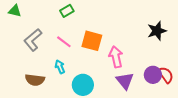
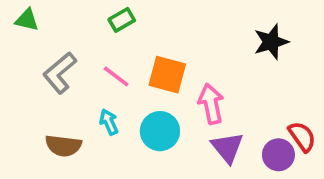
black star: (157, 31) -> (271, 42), moved
purple circle: (153, 75) -> (278, 155), moved
cyan circle: (83, 85) -> (160, 131), moved

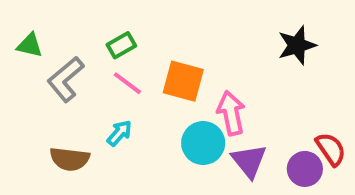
green triangle: (27, 20) -> (30, 45), moved
green rectangle: (122, 20) -> (121, 45), moved
cyan arrow: (109, 122) -> (119, 133), turned 65
cyan circle: (160, 131) -> (203, 143), moved

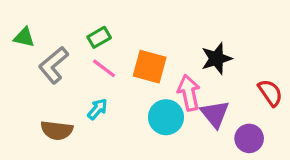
black star: (297, 45) -> (217, 59), moved
red semicircle: (331, 149) -> (270, 93), moved
purple triangle: (249, 161) -> (215, 114), moved

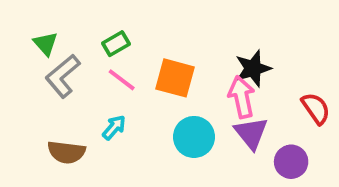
green triangle: (24, 37) -> (45, 44), moved, turned 35
pink arrow: (189, 93) -> (242, 97), moved

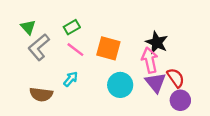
black star: (253, 68) -> (157, 42), turned -30
red semicircle: (316, 108) -> (176, 78), moved

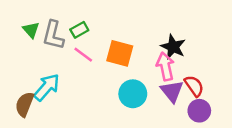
gray L-shape: (39, 47) -> (53, 35), moved, turned -36
cyan arrow: (71, 79) -> (47, 87), moved, size x1.6
brown semicircle: (41, 94) -> (25, 104), moved, turned 105

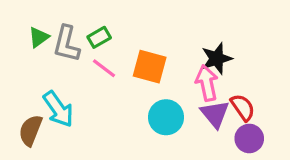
green triangle: (31, 30) -> (39, 37), turned 36
black star: (173, 47) -> (217, 59), turned 30
cyan arrow: (47, 87) -> (58, 109), turned 104

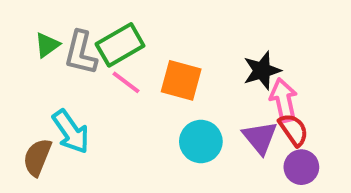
green rectangle: (99, 37) -> (120, 45), size x1.6
pink arrow: (207, 83) -> (284, 100), moved

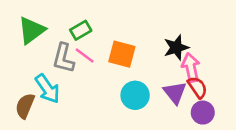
green triangle: (47, 45) -> (32, 30), size x1.6
green rectangle: (120, 45) -> (81, 30), size x0.7
gray L-shape: (81, 53) -> (63, 58), moved

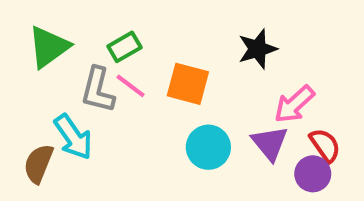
black star: (176, 48) -> (257, 49), moved
pink arrow: (191, 67) -> (294, 104), turned -120
red semicircle: (197, 87) -> (325, 145), moved

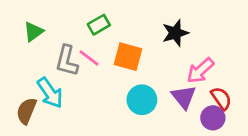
green triangle: (49, 47) -> (33, 32), size x0.7
green rectangle: (124, 47) -> (99, 25), moved

